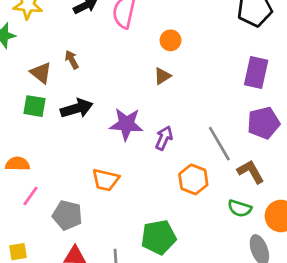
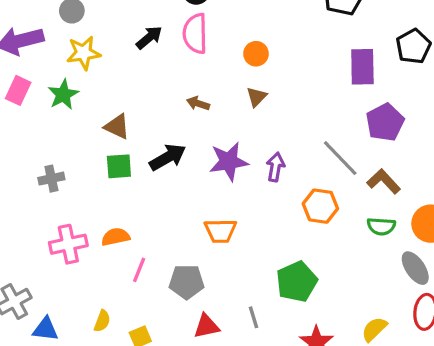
brown arrow: (72, 60) -> (198, 103), moved, turned -30

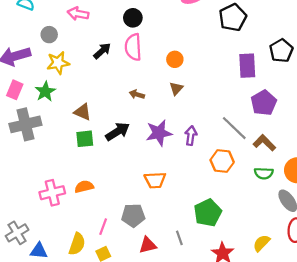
gray cross: (51, 179) -> (25, 124), moved, size x1.8
pink line: (139, 270) -> (103, 227), moved
yellow semicircle: (102, 321) -> (77, 244), size x1.5

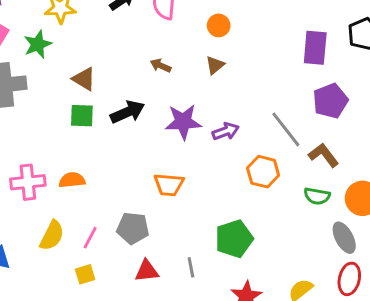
purple arrow: (191, 136) -> (226, 131), turned 54
yellow semicircle: (77, 244) -> (52, 236), moved

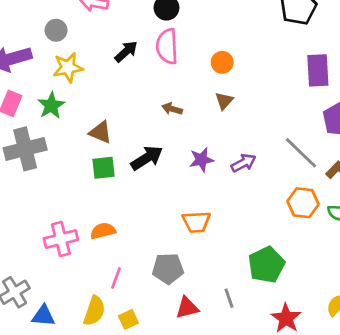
purple star: (183, 122) -> (201, 160), size x0.7
orange hexagon: (263, 172) -> (303, 203), moved
yellow semicircle: (52, 236) -> (94, 311), moved
pink line: (90, 238) -> (116, 278), moved

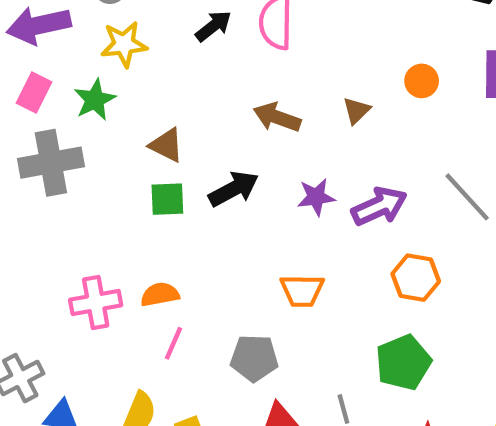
orange circle: (222, 62) -> (422, 81), moved
brown arrow: (172, 109) -> (277, 117), size x1.5
purple arrow: (243, 163) -> (379, 206), size x1.4
orange hexagon: (303, 203) -> (416, 278), moved
pink line: (116, 278) -> (174, 343), moved

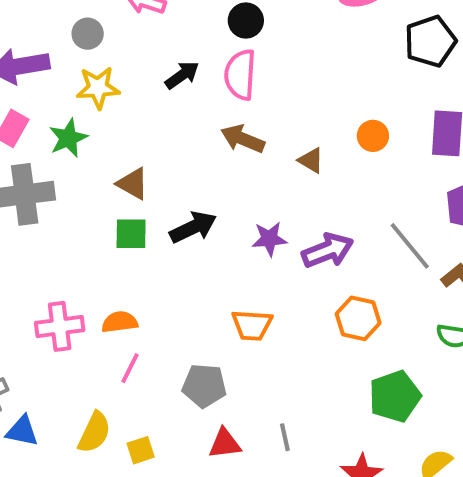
brown triangle: (356, 111) -> (311, 160), turned -48
brown arrow: (277, 117) -> (243, 139), moved
green pentagon: (403, 362) -> (395, 396), moved

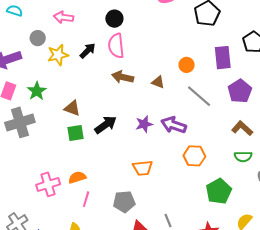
yellow star: (98, 88) -> (58, 55), moved
gray line: (410, 246) -> (199, 96), moved
purple arrow: (328, 250) -> (174, 125), turned -130

